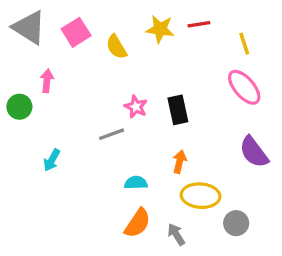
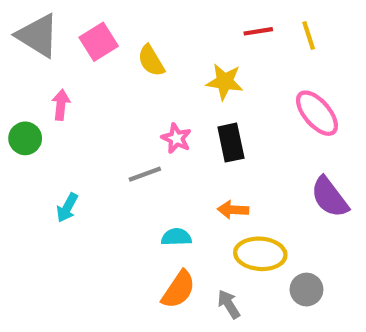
yellow star: (160, 29) -> (225, 82), moved
yellow line: (244, 44) -> (309, 35), moved
orange arrow: (180, 162) -> (233, 210), turned -100

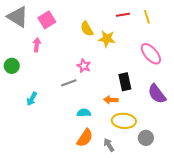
yellow semicircle: (151, 61) -> (87, 29), moved
pink arrow: (61, 105) -> (37, 45), moved
black rectangle: (231, 143) -> (125, 82), moved

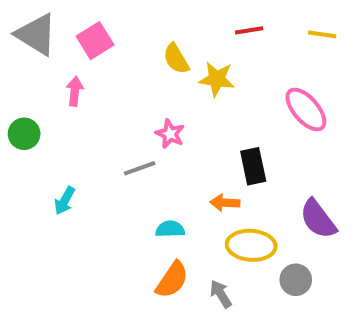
yellow line: (147, 17) -> (322, 34), moved, turned -64
purple semicircle: (157, 94) -> (318, 219), moved

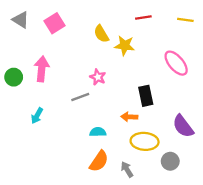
gray triangle: (36, 34) -> (21, 20), size x0.7
pink arrow: (75, 91) -> (42, 69), moved, size x1.5

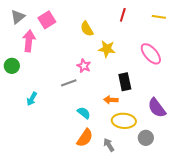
red line: (143, 18) -> (123, 15), turned -64
gray triangle: (21, 20) -> (18, 17), turned 49
yellow star: (125, 46) -> (107, 49), moved
pink arrow: (42, 69) -> (29, 41), moved
cyan semicircle: (98, 132) -> (84, 113), turned 40

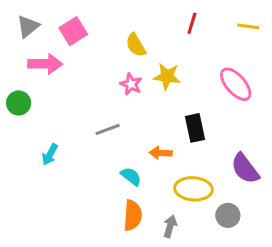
pink arrow: (29, 41) -> (45, 64), turned 85
pink star: (84, 66) -> (131, 84), moved
orange arrow: (111, 100) -> (161, 153), moved
orange semicircle: (85, 138) -> (133, 215), turned -30
gray arrow: (109, 145) -> (170, 226), turned 48

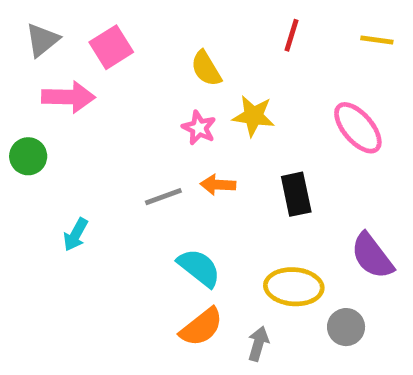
orange arrow: (161, 153) -> (218, 185), moved
cyan semicircle: (131, 176) -> (199, 268), size x1.4
orange semicircle: (133, 215) -> (201, 327), turned 48

